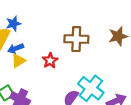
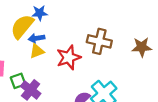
red star: (50, 61) -> (69, 57), size x1.5

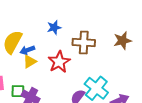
blue star: (40, 13) -> (54, 27), moved
green square: (18, 81) -> (18, 91), turned 32

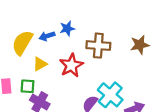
blue arrow: (27, 50) -> (47, 36), moved
green square: (18, 91) -> (28, 86), moved

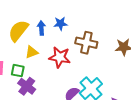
blue arrow: (47, 36) -> (41, 28), turned 96
red star: (71, 65) -> (60, 57), turned 30

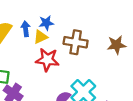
yellow triangle: (32, 52) -> (40, 37), moved

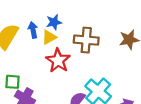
red star: (47, 60) -> (58, 61), turned 30

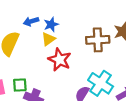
blue arrow: (33, 30) -> (31, 21), moved, turned -88
brown cross: (86, 40) -> (98, 40), moved

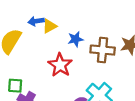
blue star: (51, 24) -> (75, 39), moved
yellow triangle: (48, 39) -> (50, 26), moved

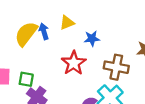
blue arrow: (36, 21) -> (44, 31), moved, turned 77
brown cross: (103, 50) -> (116, 67), moved

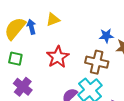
blue star: (92, 39) -> (106, 36), moved
green square: (26, 79) -> (15, 59), moved

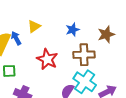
blue star: (106, 36) -> (73, 30), moved

